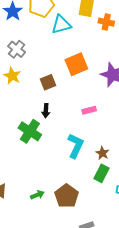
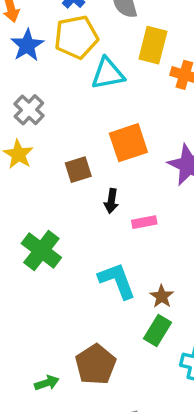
black arrow: (46, 111) -> (111, 201), moved
cyan L-shape: (76, 146) -> (117, 281), turned -50
green arrow: (37, 195) -> (47, 383), moved

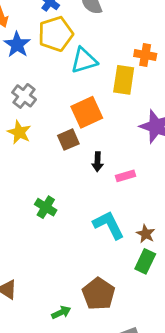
yellow rectangle: (153, 45) -> (124, 80), moved
orange square: (128, 143) -> (87, 112), moved
green cross: (41, 250) -> (46, 207), size x0.7

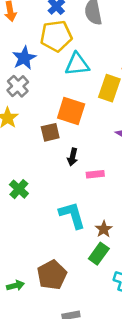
blue star: (17, 45) -> (24, 58), moved
orange square: (87, 112) -> (71, 111), turned 32

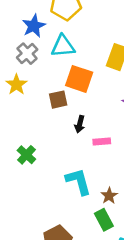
cyan triangle: (77, 64) -> (63, 46), moved
green rectangle: (99, 254) -> (104, 220), turned -65

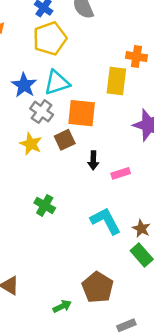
blue star: (34, 26) -> (24, 85), moved
gray cross: (27, 54) -> (42, 112), moved
yellow star: (16, 85) -> (31, 144), moved

